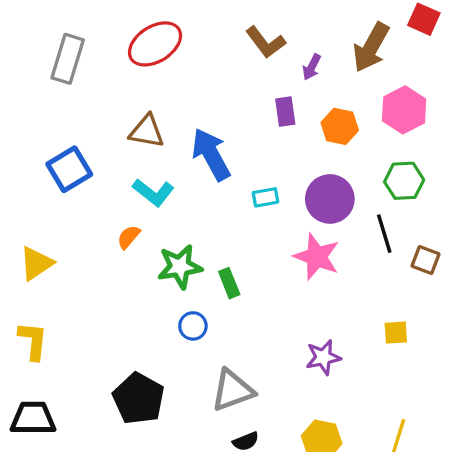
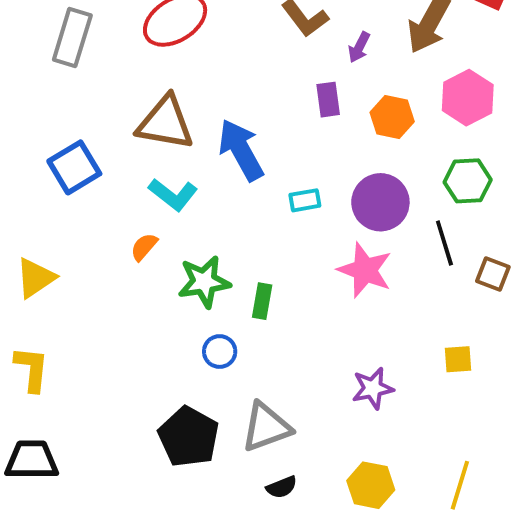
brown triangle: (147, 131) -> (165, 123), size x1.4
green rectangle: (229, 283) -> (262, 301), turned 32
black pentagon: (139, 399) -> (189, 437), moved

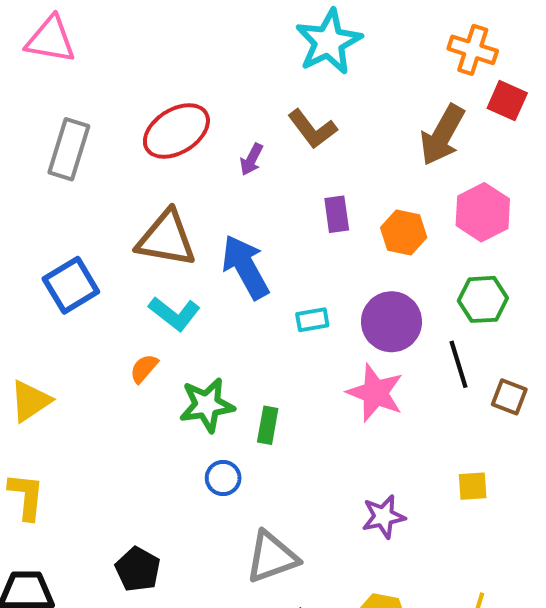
purple arrow: (359, 47) -> (251, 159), moved
black pentagon: (189, 437) -> (138, 569), moved, size x0.7

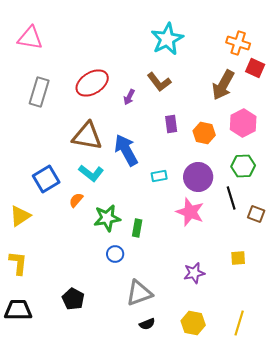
blue square: (71, 285) -> (46, 179), moved

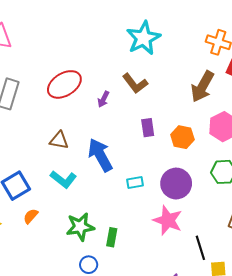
brown triangle: (87, 136) -> (59, 140), size x0.6
black line: (231, 198) -> (200, 248), moved
orange semicircle: (76, 200) -> (31, 216), moved

